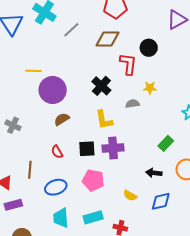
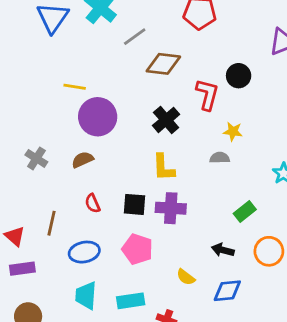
brown diamond: (108, 39) -> (163, 64), moved
gray semicircle: (132, 104) -> (220, 158), moved
brown semicircle: (62, 119) -> (83, 160), moved

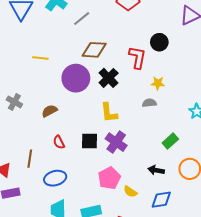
brown diamond: (163, 64) -> (94, 50), moved
purple circle: (98, 117) -> (76, 78), moved
gray cross: (36, 158) -> (14, 102), moved
purple cross: (171, 208) -> (116, 142), turned 35
pink pentagon: (138, 249) -> (109, 178), moved, turned 30

